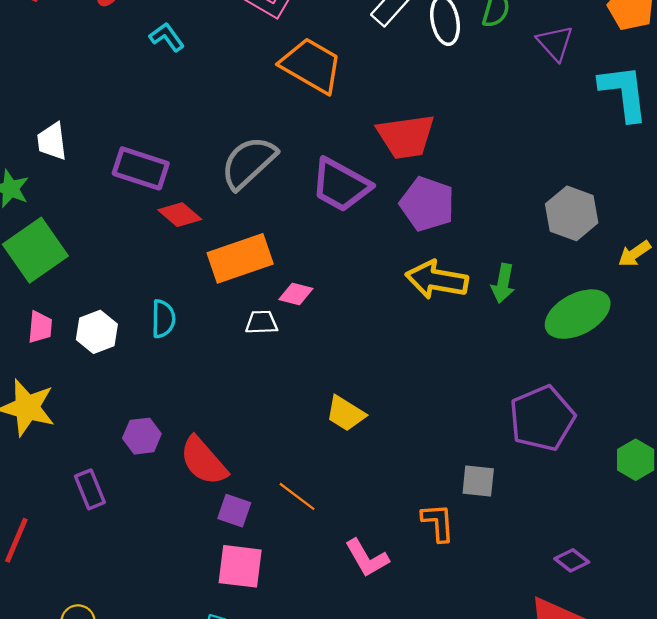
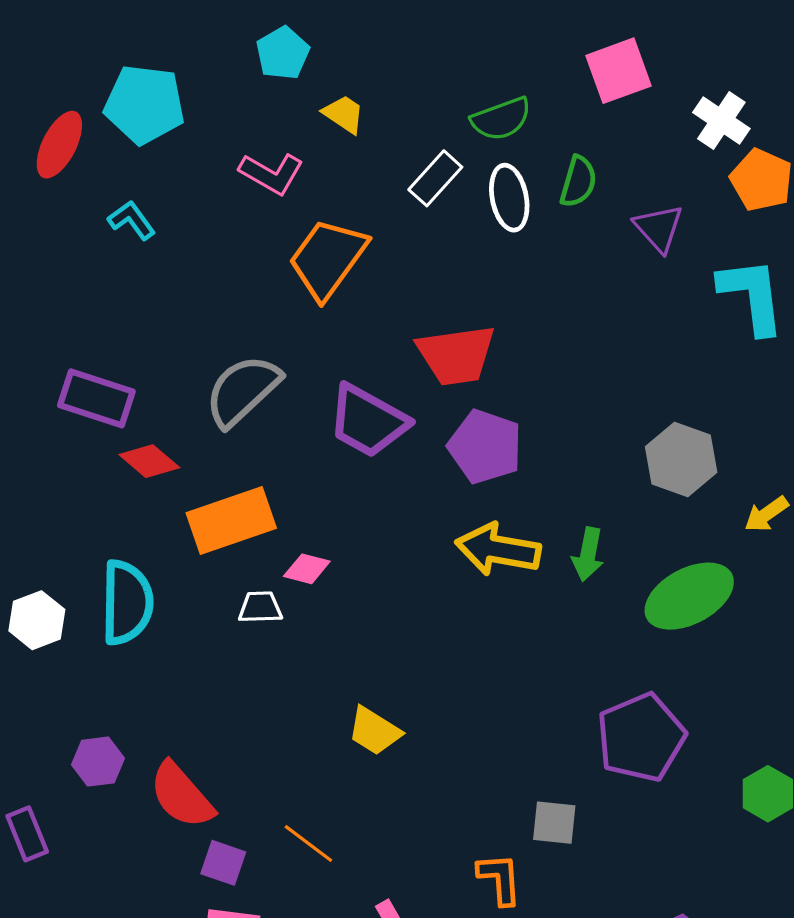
orange trapezoid: (311, 65) -> (328, 259), turned -84
cyan semicircle: (163, 319) -> (127, 603), size x1.6

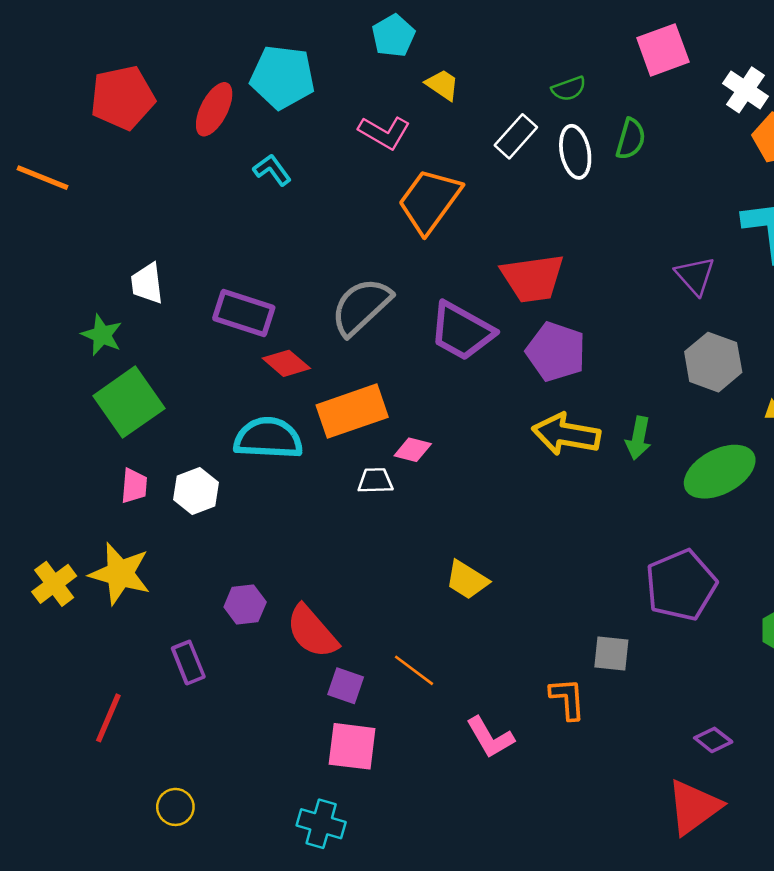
green semicircle: (501, 119) -> (569, 89), size x0.7
purple triangle: (659, 228) -> (695, 276), moved
cyan semicircle: (127, 603) -> (268, 438), moved, turned -88

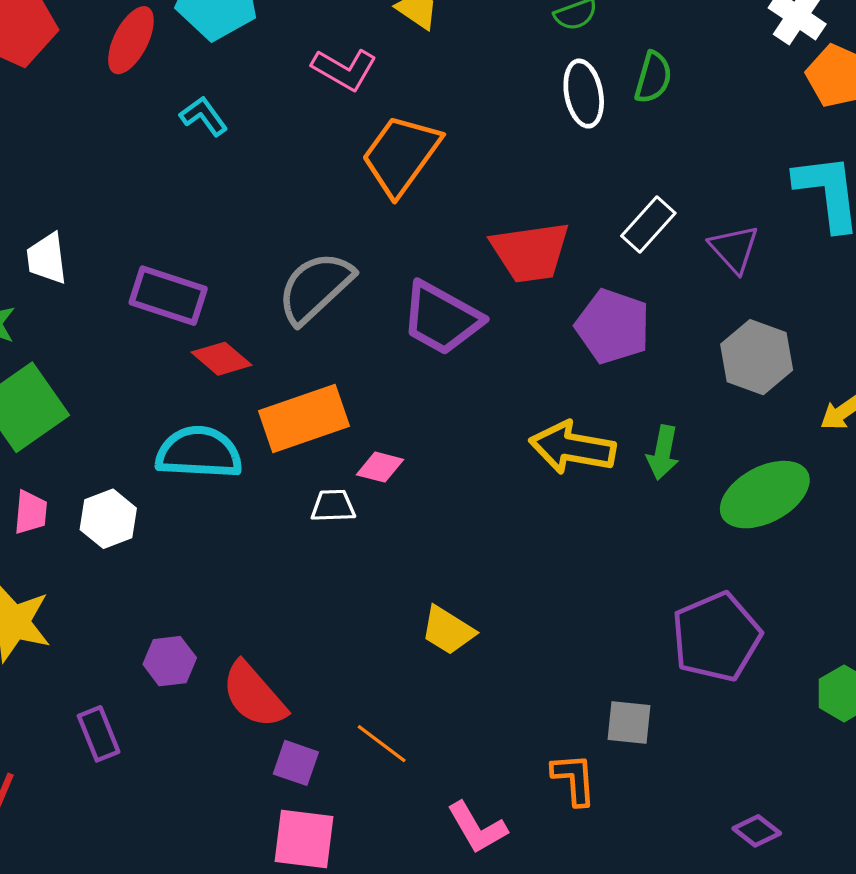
white rectangle: (516, 136) -> (648, 225), moved
purple pentagon: (556, 352) -> (613, 326), moved

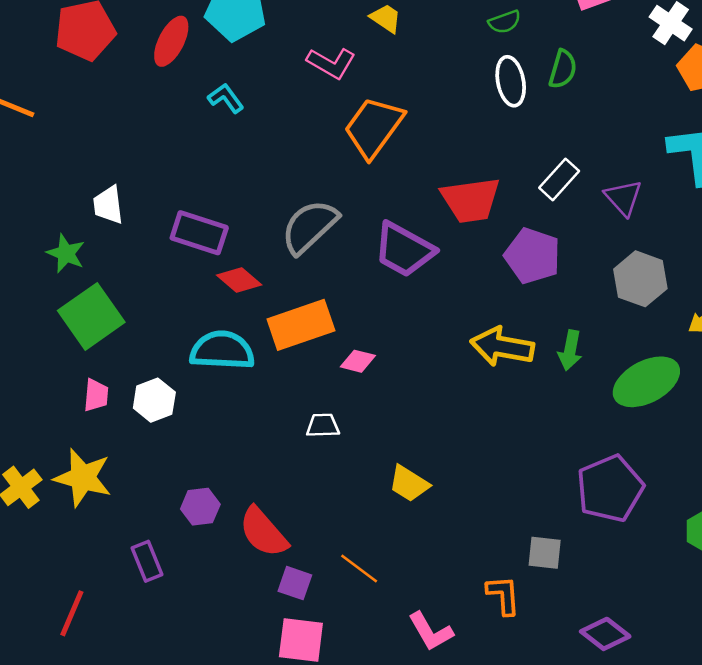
white trapezoid: (333, 506) -> (323, 425), moved
purple diamond: (757, 831) -> (605, 634), moved, size x1.4

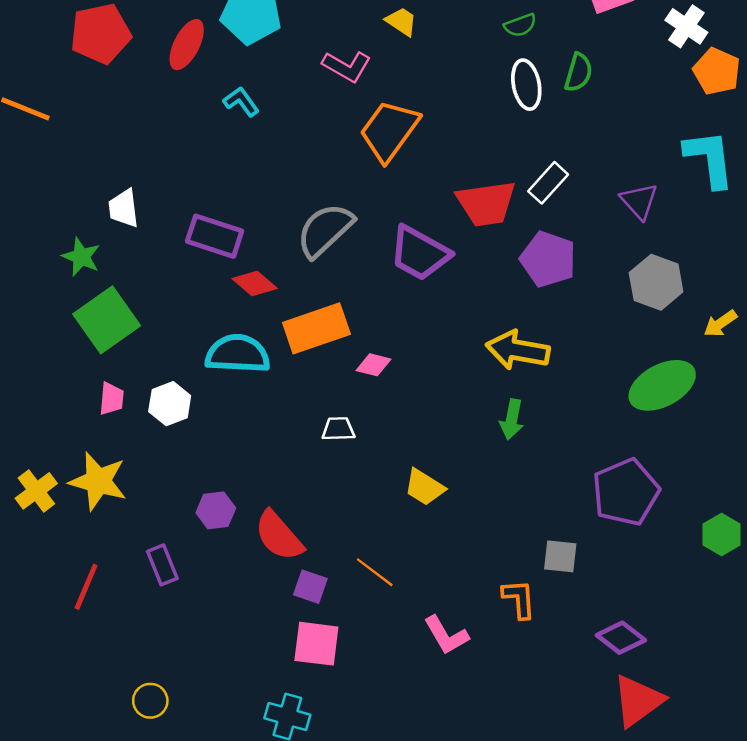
white rectangle: (559, 179) -> (548, 183), moved
green arrow: (570, 350) -> (512, 419), moved
red line: (72, 613) -> (86, 587), moved

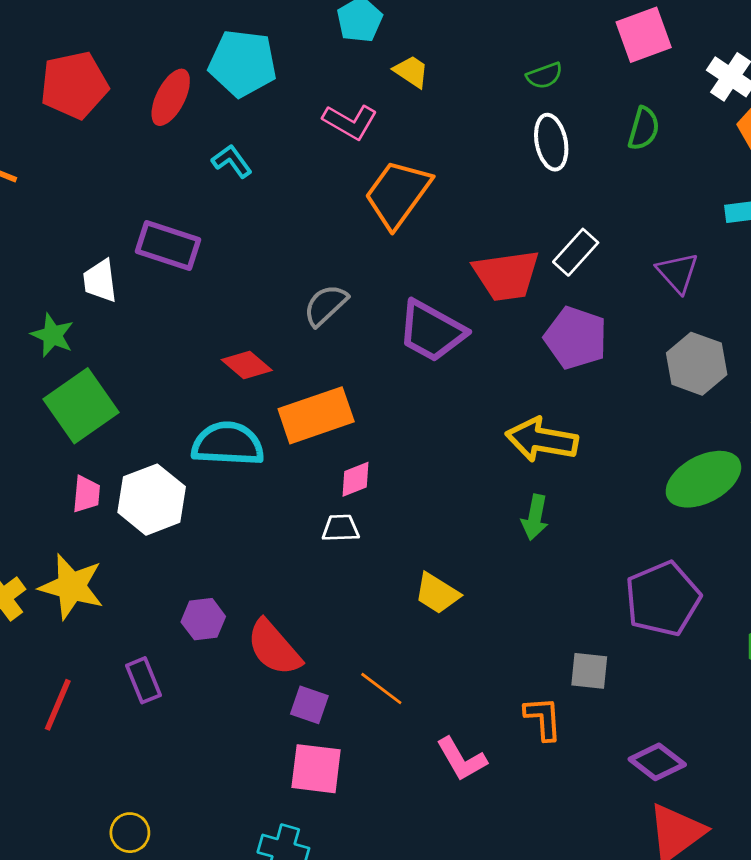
green semicircle: (578, 72) -> (644, 129), moved
gray semicircle: (325, 230) -> (326, 305), size x0.7
purple rectangle: (215, 236) -> (168, 245), moved
pink diamond: (373, 365) -> (356, 479), moved, turned -36
white hexagon: (170, 404) -> (152, 500), size x1.4

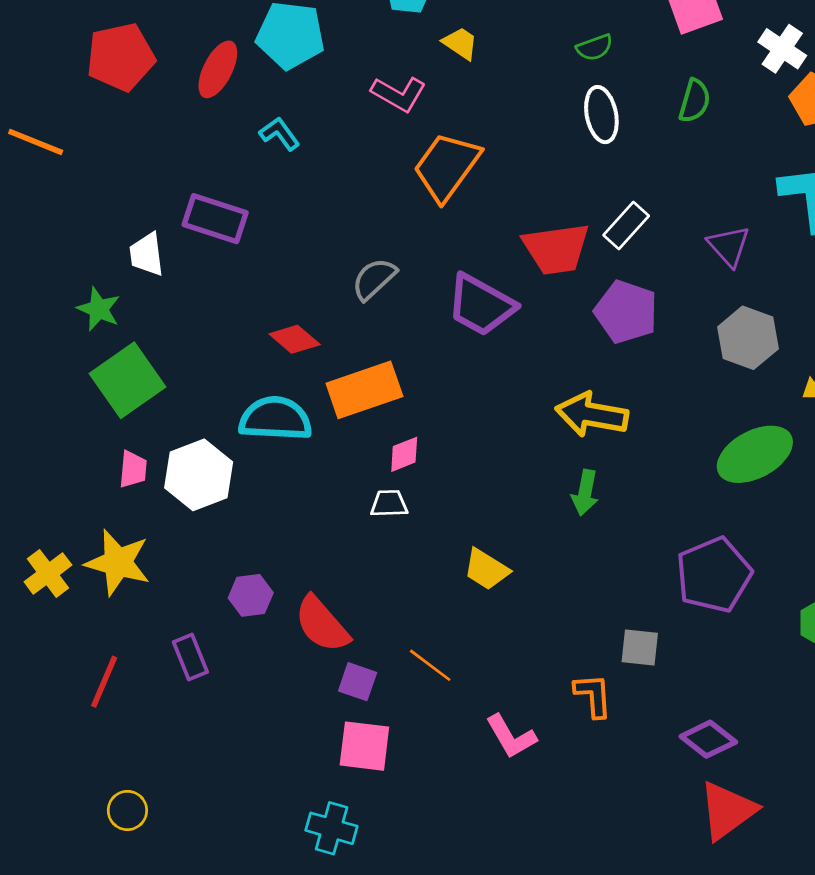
yellow circle: (130, 833) -> (127, 810), moved

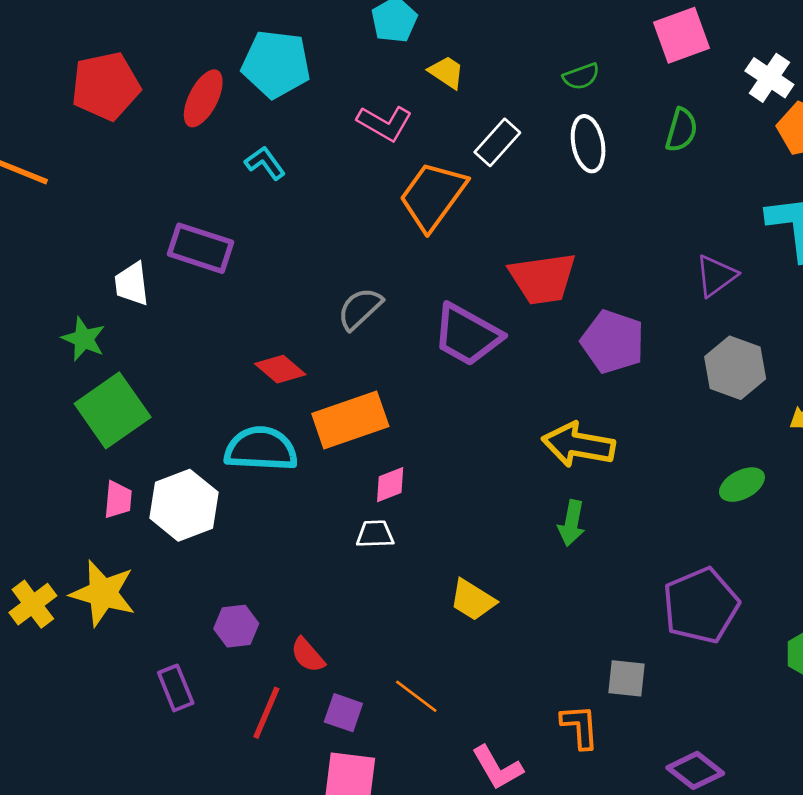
white rectangle: (626, 226) -> (497, 142), moved
purple triangle: (729, 246) -> (716, 276), turned 36
green ellipse: (755, 454) -> (742, 485), size x0.6
red semicircle: (322, 624) -> (308, 655), size x0.6
red line: (104, 682) -> (266, 713), moved

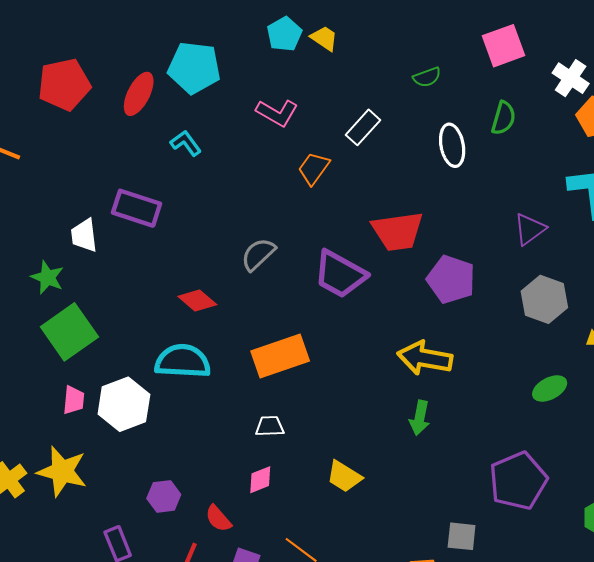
yellow trapezoid: (446, 72) -> (324, 38), moved
white ellipse: (588, 144) -> (452, 145), moved
orange trapezoid: (433, 196) -> (314, 168), size x0.6
orange rectangle: (350, 420) -> (280, 356), moved
pink diamond: (390, 485) -> (260, 480), moved

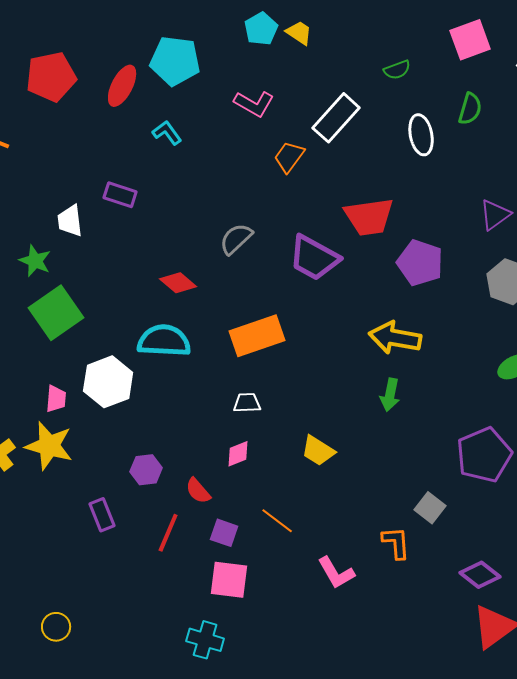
white rectangle: (363, 127) -> (336, 118), size x1.4
purple rectangle: (137, 208) -> (120, 195), size x0.7
pink trapezoid: (74, 400) -> (56, 399), moved
gray square: (462, 536) -> (430, 508), turned 32

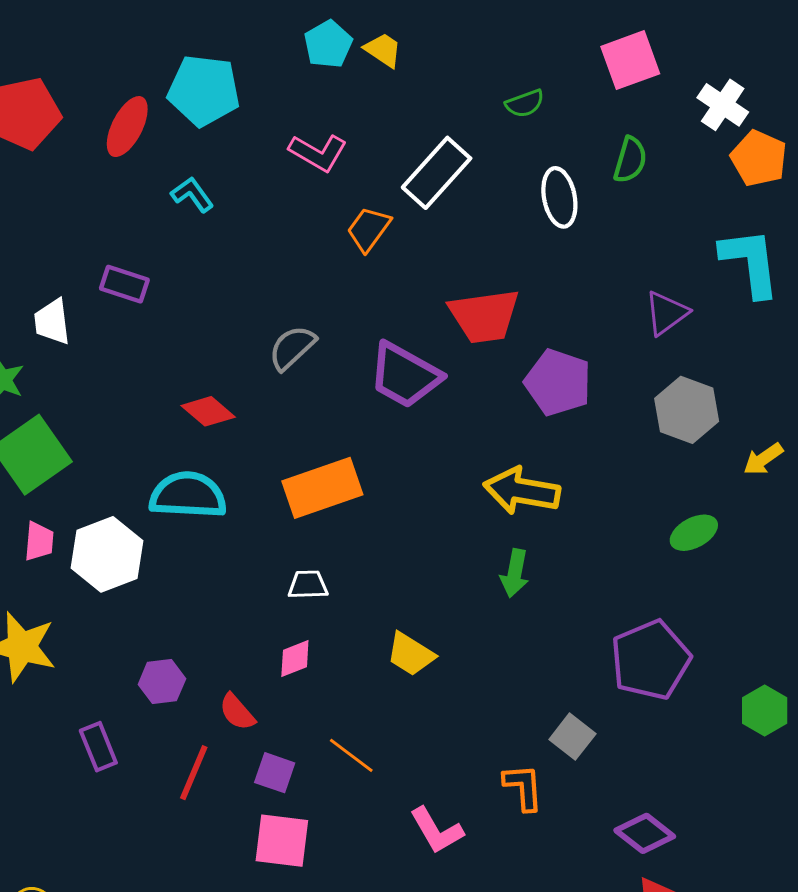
pink trapezoid: (56, 399) -> (39, 541), moved

